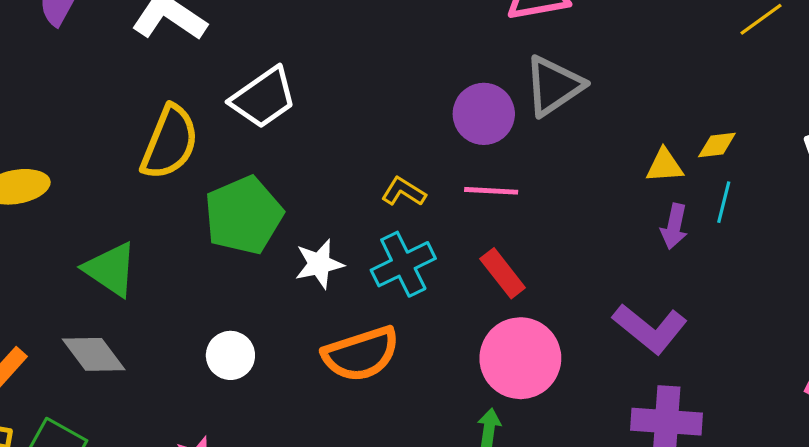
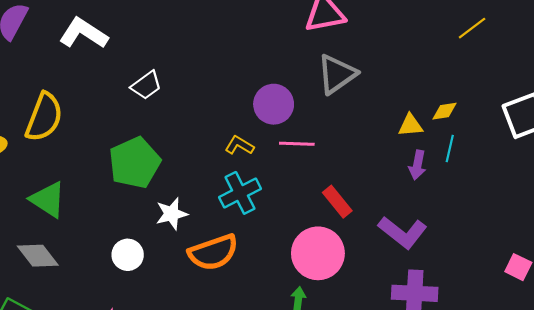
white trapezoid: (263, 98) -> (146, 85), size x0.7
purple circle: (484, 114) -> (274, 104), moved
yellow semicircle: (170, 142) -> (44, 117), moved
white star: (319, 264) -> (172, 214), moved
red rectangle: (503, 273) -> (337, 202), moved

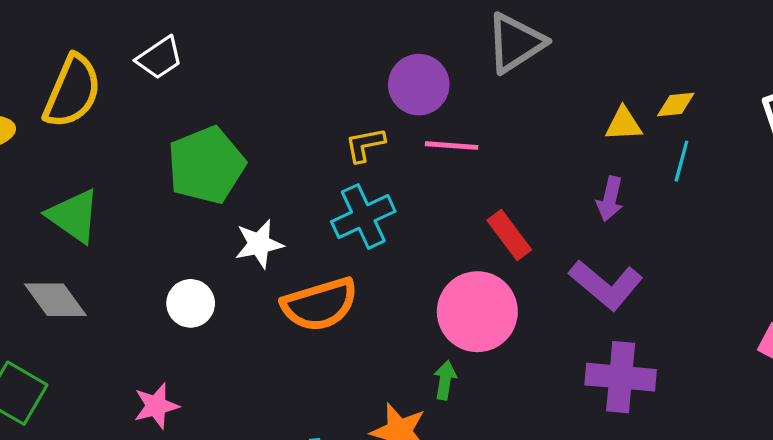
white trapezoid: (146, 85) -> (160, 58), moved
yellow L-shape: (239, 145) -> (365, 145), turned -44
purple arrow: (417, 165) -> (610, 199), moved

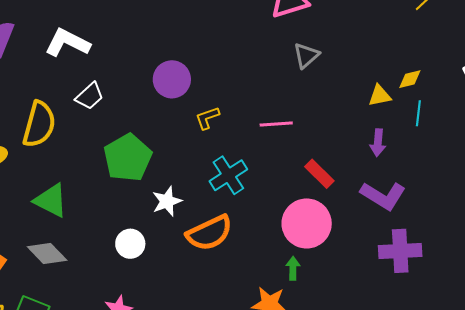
gray triangle: (515, 43) -> (306, 55), size x0.7
purple circle: (419, 85) -> (172, 79), moved
yellow L-shape: (365, 145) -> (207, 118), moved

